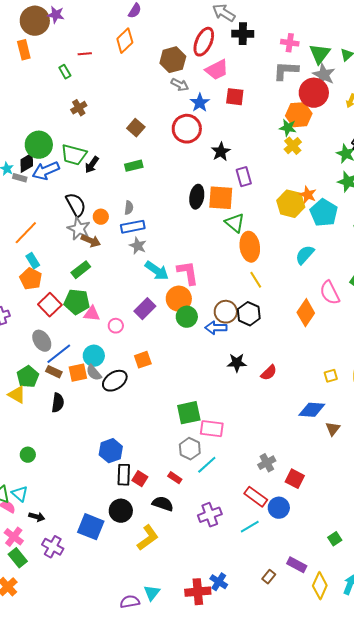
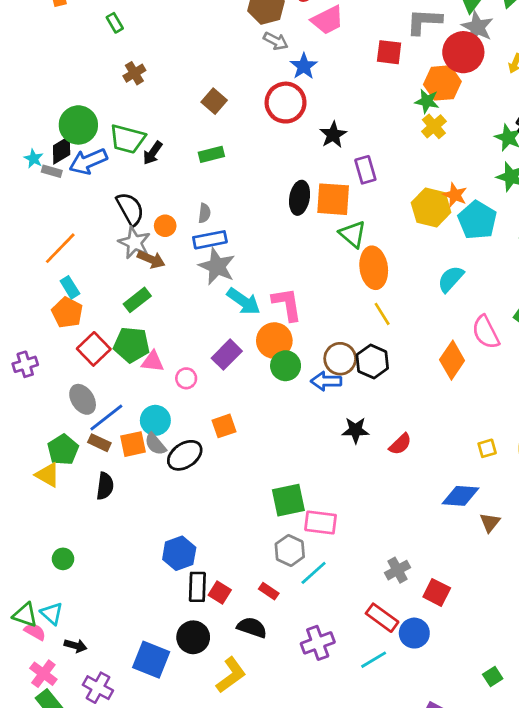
red square: (235, 97) -> (389, 52), moved
gray star: (138, 246) -> (217, 266), size x1.5

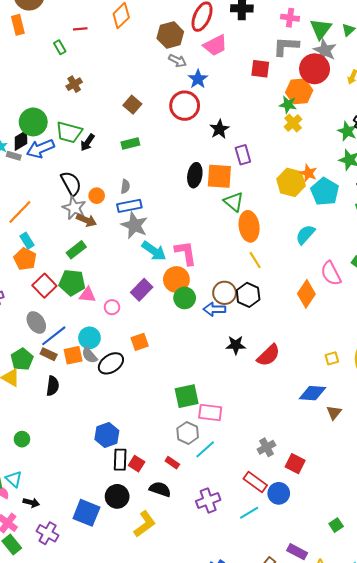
red semicircle: (400, 444) -> (269, 355), size x1.4

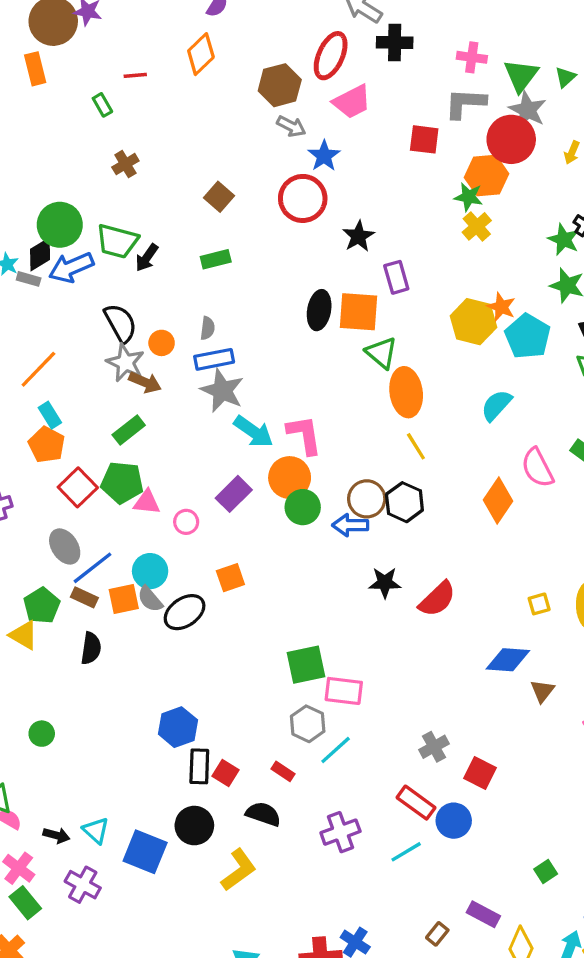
cyan triangle: (14, 479) -> (96, 830), moved

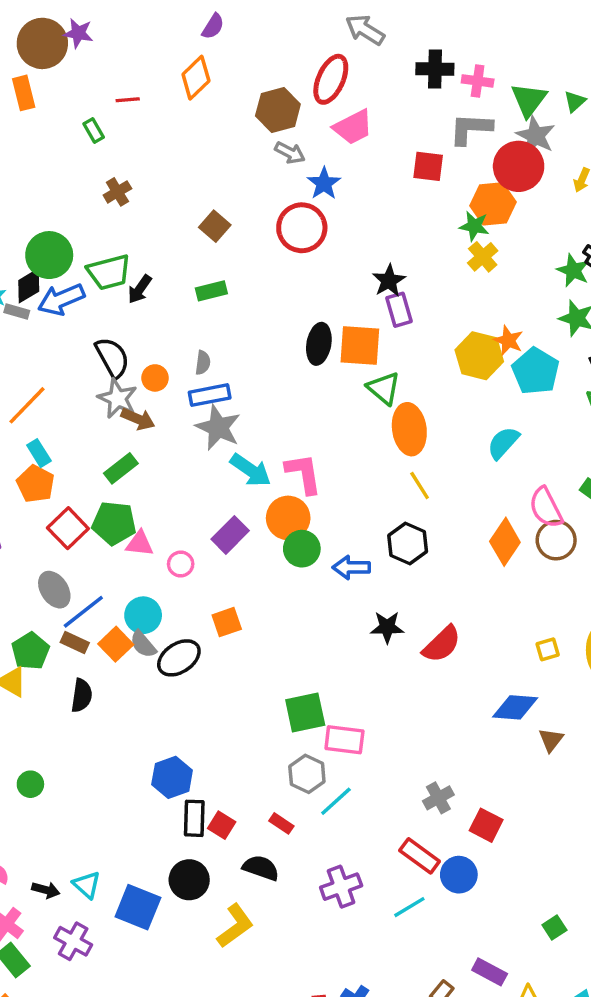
black cross: (395, 43) -> (435, 69), moved
black star: (359, 236) -> (389, 281), moved
green trapezoid: (117, 241) -> (109, 272), turned -30
brown circle: (367, 499) -> (556, 540), moved
orange square: (124, 599) -> (116, 644), turned -32

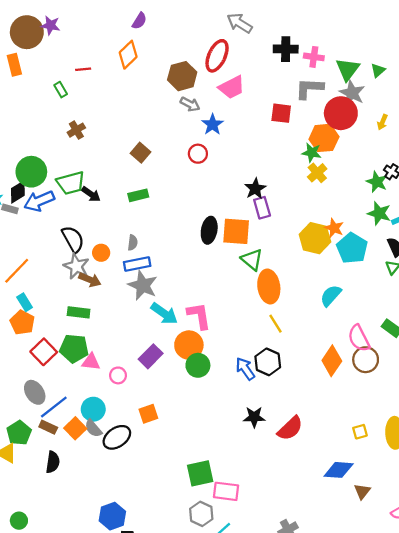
red circle: (302, 228) -> (198, 154), size x0.6
black arrow: (140, 289) -> (91, 194), turned -90
green rectangle: (121, 468) -> (79, 312), turned 45
blue arrow: (351, 567) -> (245, 369), moved, turned 55

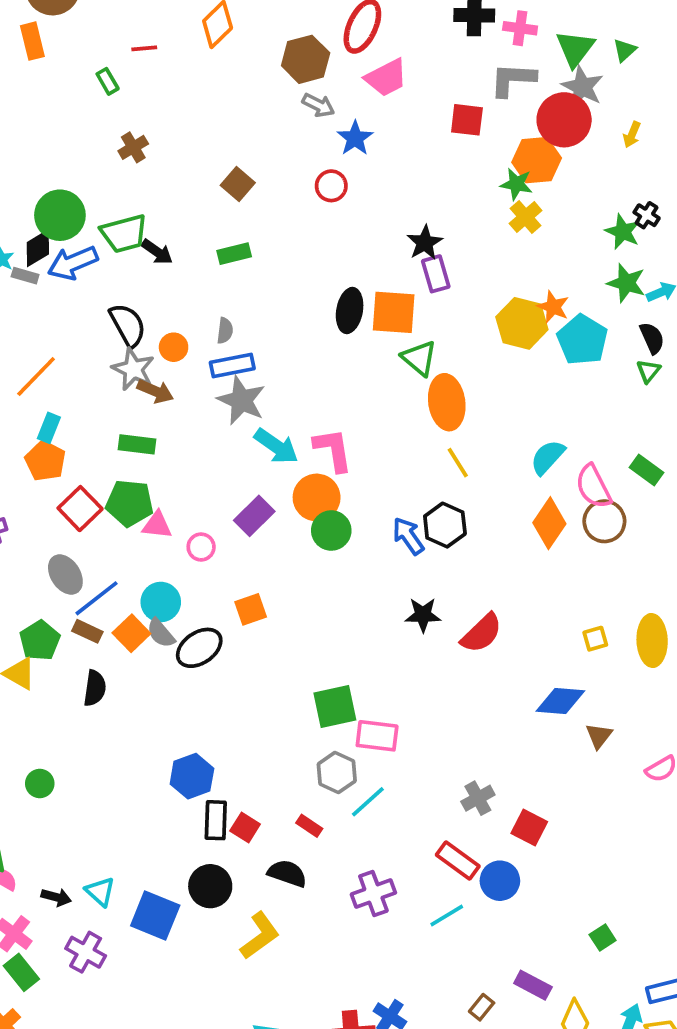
cyan semicircle: (331, 296) -> (548, 457), moved
cyan rectangle: (25, 302) -> (49, 428), turned 54

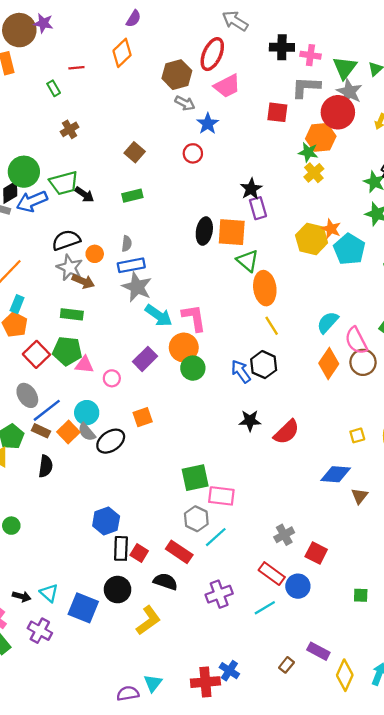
black semicircle: (128, 325) -> (66, 240), turned -80
red rectangle: (309, 826) -> (179, 552), size x1.6
green square: (603, 937) -> (361, 595), moved, turned 35

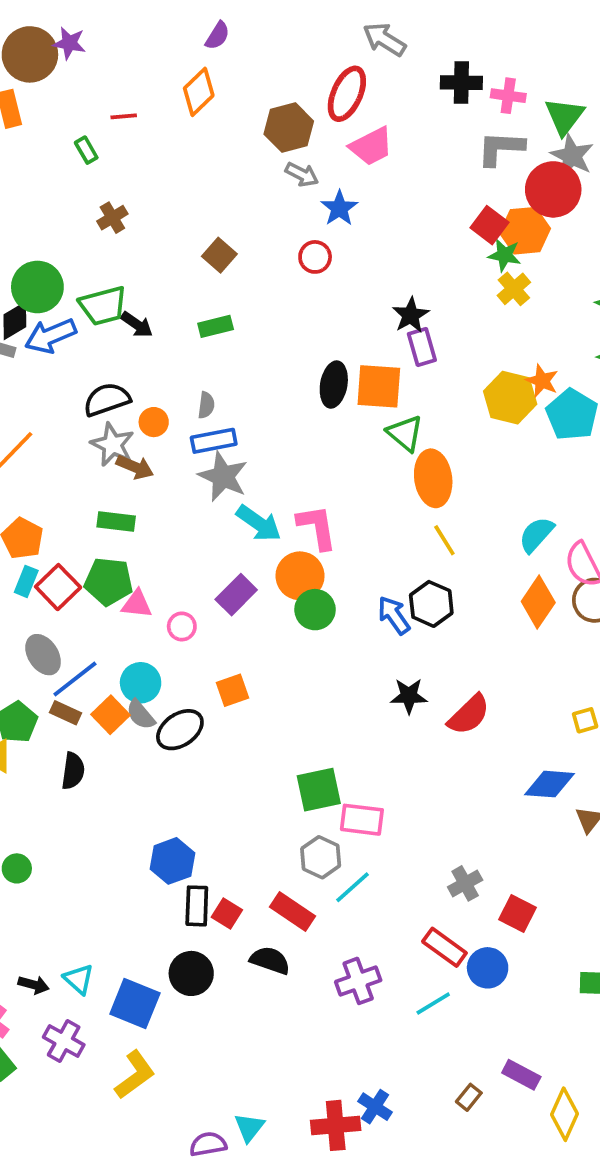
red square: (277, 112) -> (489, 225), moved, turned 30
cyan rectangle: (17, 304) -> (26, 581), moved
yellow L-shape: (148, 620) -> (135, 1075), moved

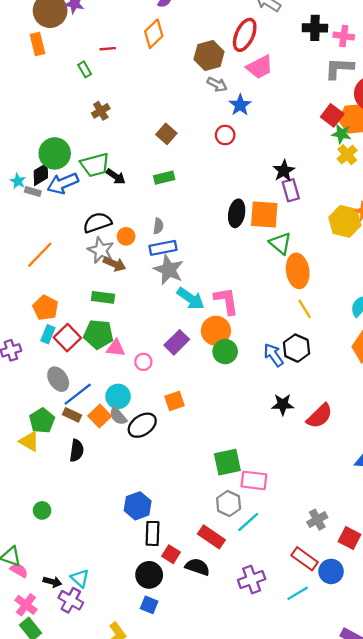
red square: (227, 913) -> (171, 554), moved
blue square: (135, 1004) -> (149, 605), moved, size x0.6
purple cross: (64, 1041) -> (71, 600), moved

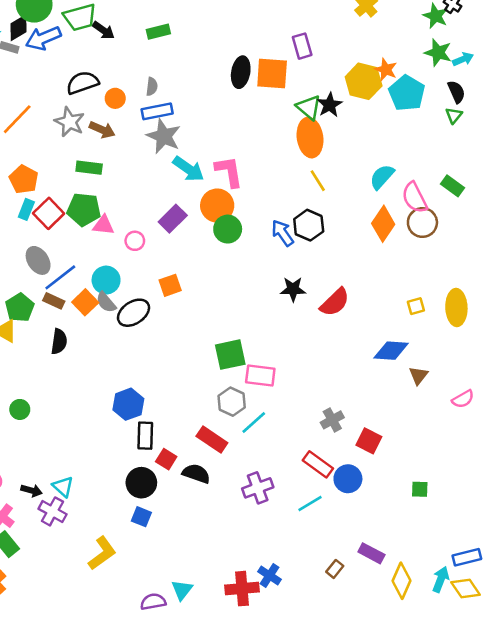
black star: (284, 171) -> (330, 105), moved
green triangle: (280, 243) -> (309, 107), moved
gray star: (101, 250) -> (69, 122), moved

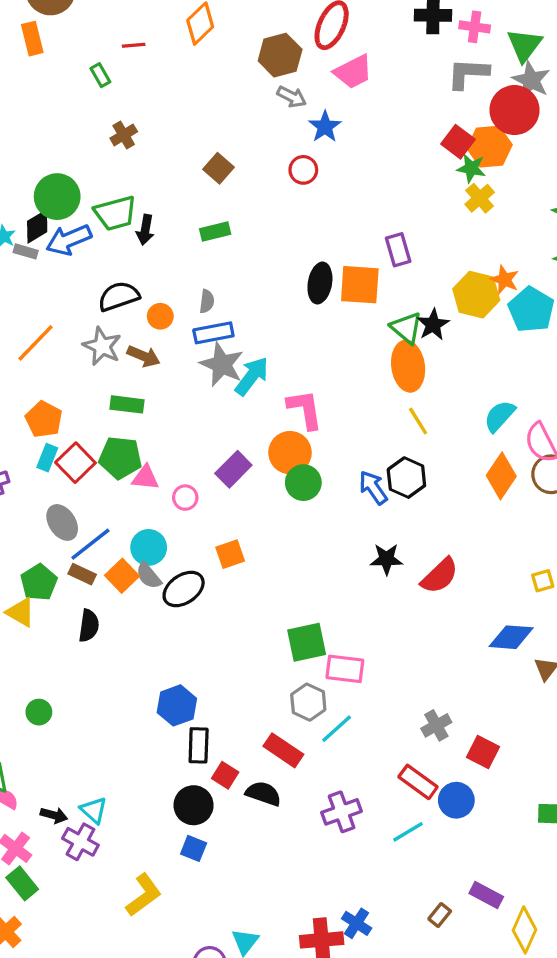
black arrow: (103, 30) -> (145, 230), turned 65
cyan arrow: (188, 169) -> (252, 376), moved, turned -88

